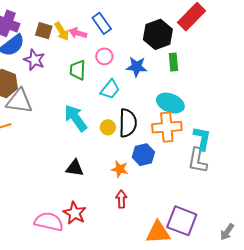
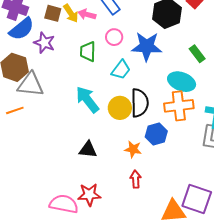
green rectangle: (173, 62) -> (197, 54), moved, turned -30
blue star: (137, 67) -> (147, 46), size x1.4
yellow circle: (108, 127) -> (120, 108), size x1.5
red star: (75, 213) -> (89, 195), turned -30

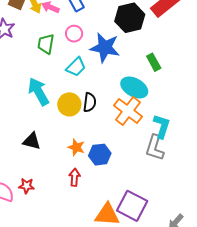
black semicircle: (140, 103) -> (90, 102), size x0.7
orange cross: (179, 106) -> (128, 111), turned 36
blue hexagon: (156, 134) -> (100, 155), moved
red star: (89, 195) -> (27, 186), size x0.7

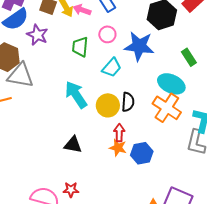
red arrow: (75, 177) -> (119, 133), moved

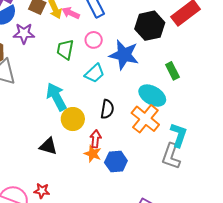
purple star: (37, 35) -> (24, 33), turned -30
yellow circle: (108, 105) -> (73, 119), moved

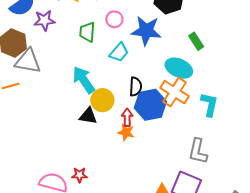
black triangle: (48, 146) -> (88, 116), moved
gray L-shape: (171, 156) -> (198, 151), moved
blue hexagon: (116, 162) -> (150, 105), moved, size x1.4

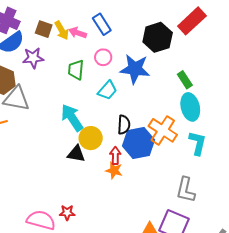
cyan ellipse: (179, 68) -> (190, 107), moved, turned 52

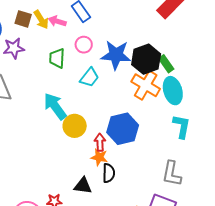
black hexagon: (158, 37) -> (146, 59), moved
black semicircle: (124, 125) -> (109, 173), moved
orange cross: (163, 130) -> (146, 85), moved
black triangle: (76, 154) -> (83, 186), moved

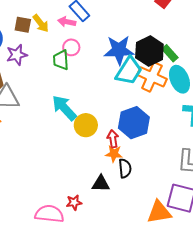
pink arrow: (57, 21) -> (67, 22), moved
pink circle: (84, 45) -> (71, 47), moved
cyan trapezoid: (89, 77) -> (129, 71), moved, size x1.4

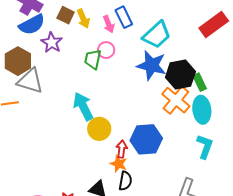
pink arrow: (67, 22) -> (109, 24), turned -138
purple star: (17, 55) -> (52, 42), turned 30
cyan trapezoid: (129, 71) -> (157, 35), moved

